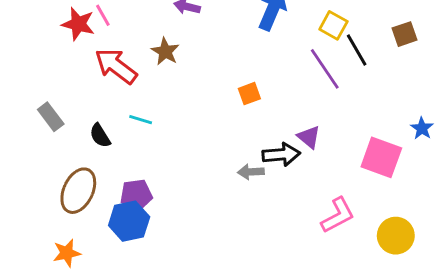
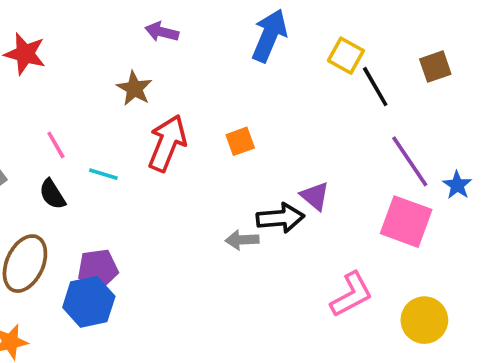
pink line: (103, 15) -> (56, 145), moved
red arrow: (116, 66) -> (167, 143), moved, turned 75
purple line: (325, 69) -> (410, 161), moved

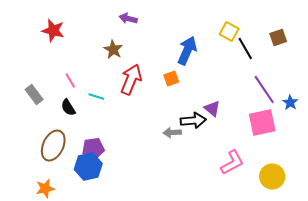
blue arrow: (269, 36) -> (187, 50), moved
pink square: (406, 222) -> (262, 122), turned -32

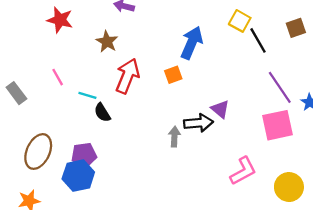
red star: (53, 30) -> (60, 20), moved
black semicircle: (68, 108) -> (102, 113), moved
gray arrow: (172, 132) -> (174, 137), turned 96

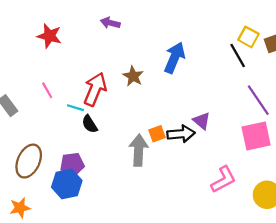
yellow square: (240, 21) -> (248, 37), moved
brown star: (107, 42) -> (133, 76), moved
orange square: (173, 75) -> (157, 134), moved
red arrow: (127, 76) -> (95, 89), moved
gray arrow: (174, 137) -> (139, 150), moved, size x1.6

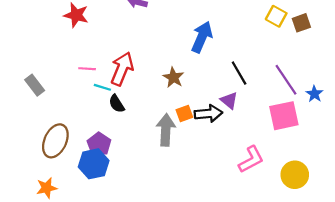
black line: (238, 55) -> (239, 73), moved
brown star: (133, 76) -> (173, 77), moved
pink line: (47, 90) -> (87, 69), moved, turned -56
purple pentagon: (72, 164) -> (99, 144), turned -30

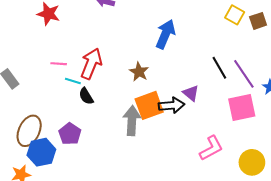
black line: (239, 73) -> (219, 68), moved
orange square: (184, 114) -> (149, 105), size x1.8
blue hexagon: (94, 164) -> (41, 152), moved

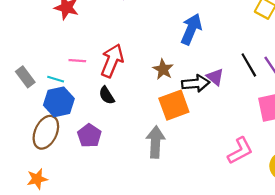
cyan line: (73, 81) -> (56, 79), moved
purple triangle: (191, 93) -> (215, 77), moved
black arrow: (172, 105) -> (196, 83), moved
gray arrow: (132, 121) -> (155, 142), moved
blue hexagon: (41, 152) -> (59, 102), moved

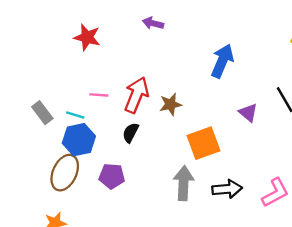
brown star: (163, 69) -> (171, 104), moved, turned 30
black arrow: (196, 83) -> (227, 189), moved
black semicircle: (107, 95) -> (131, 133), turned 60
purple pentagon: (89, 136) -> (112, 176), turned -30

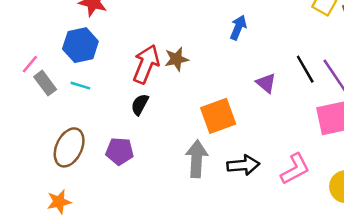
blue arrow: (222, 61) -> (238, 27), size x0.7
pink line: (99, 95) -> (30, 64), moved, turned -54
brown star: (171, 104) -> (176, 59), moved
blue hexagon: (79, 140) -> (80, 45), moved

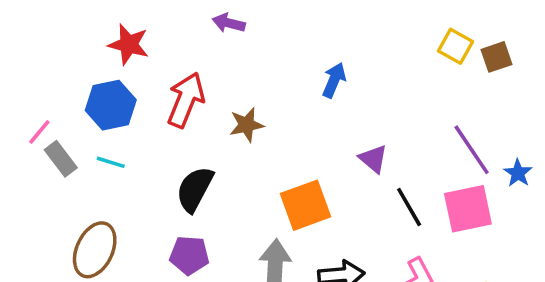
red arrow: (146, 64) -> (186, 100), moved
black line: (305, 69) -> (409, 207), moved
black semicircle: (140, 105) -> (195, 189), size x1.5
purple pentagon: (120, 151) -> (189, 255), moved

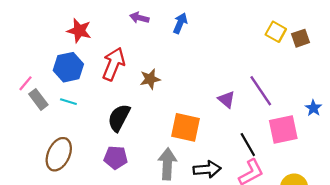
blue arrow: (334, 80) -> (180, 23), moved
purple line: (472, 150) -> (261, 91), moved
orange square: (305, 205) -> (186, 127), turned 32
black line: (409, 207) -> (248, 145), moved

